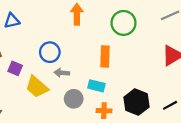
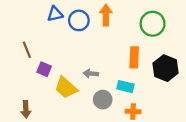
blue triangle: (12, 21) -> (55, 14), moved
blue circle: (50, 52) -> (79, 20), moved
black hexagon: (137, 102) -> (166, 68), moved

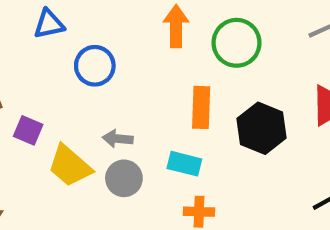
orange arrow: (106, 15) -> (176, 26), moved
blue circle: (79, 20) -> (95, 66), moved
gray circle: (103, 100) -> (124, 178), moved

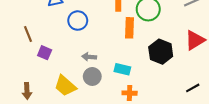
orange rectangle: (201, 107) -> (130, 28), moved
yellow trapezoid: (70, 166) -> (65, 86), moved

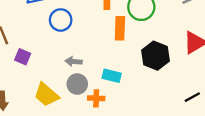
orange cross: (130, 93) -> (96, 98), moved

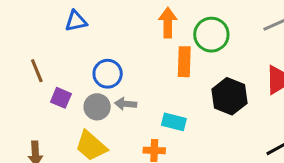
blue circle: (61, 20) -> (108, 74), moved
gray circle: (77, 84) -> (97, 107), moved

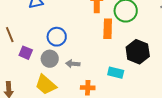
gray arrow: (126, 104) -> (73, 64), moved
cyan rectangle: (174, 122) -> (116, 73), moved

